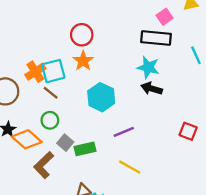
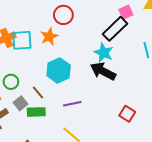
red circle: (82, 35) -> (63, 15), moved
black rectangle: (156, 38) -> (115, 29), turned -60
black arrow: (152, 88) -> (103, 71), size x1.4
brown line: (51, 93) -> (38, 92), moved

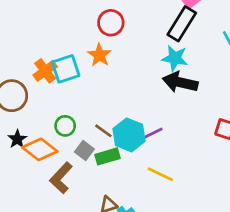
cyan hexagon: (59, 70) -> (129, 135), moved

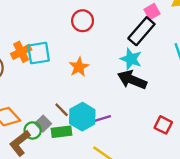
orange star: (99, 55) -> (79, 67), moved
green circle: (65, 126) -> (33, 130), moved

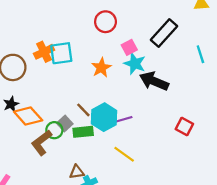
pink square: (152, 12) -> (129, 47), moved
cyan star: (131, 59) -> (135, 64), moved

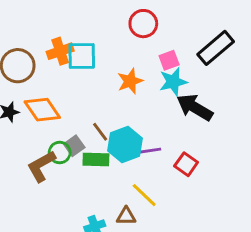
cyan star: (135, 64) -> (173, 82), turned 30
orange diamond: (28, 116) -> (42, 110), moved
red square: (184, 126) -> (186, 164), moved
brown triangle: (77, 172) -> (126, 216), moved

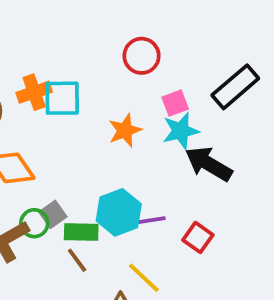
brown line: (100, 132) -> (77, 260), moved

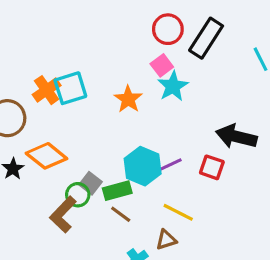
red circle: (142, 56) -> (168, 29), moved
black arrow: (209, 164) -> (236, 137), moved

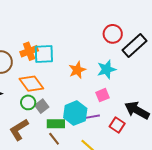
pink square: (162, 65) -> (103, 95), moved
orange diamond: (46, 156) -> (31, 84), moved
gray square: (91, 183) -> (42, 106), moved
green circle: (78, 195) -> (28, 102), moved

